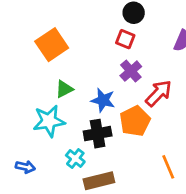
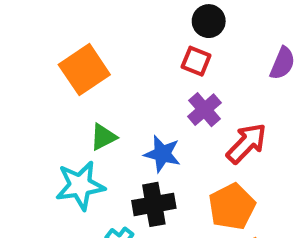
orange pentagon: (135, 121) -> (232, 207), moved

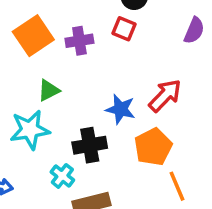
purple cross: (204, 110) -> (79, 41), moved, turned 32
blue star: (162, 154) -> (121, 109), moved

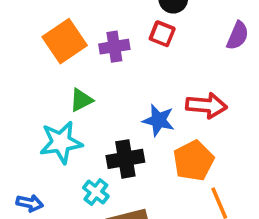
red arrow: (165, 96) -> (206, 106), turned 51

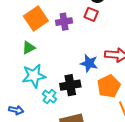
green triangle: (81, 100) -> (29, 48), moved
cyan cross: (96, 192) -> (49, 97), moved

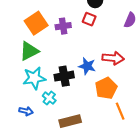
green triangle: (29, 48) -> (29, 51), size x1.5
black cross: (70, 85) -> (64, 76), moved
blue arrow: (16, 110) -> (26, 111), moved

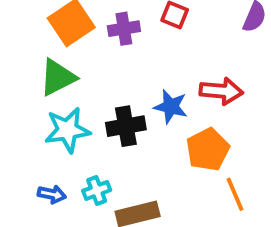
cyan cross: (49, 98) -> (97, 190), moved, turned 32

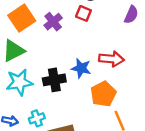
purple cross: (124, 29) -> (53, 22), turned -30

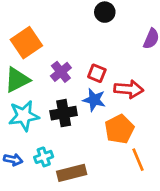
red square: (83, 13) -> (97, 73), moved
purple cross: (53, 22) -> (61, 72), moved

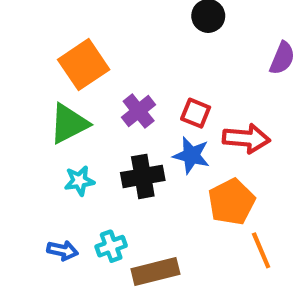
cyan star: (24, 116) -> (79, 181), size x0.6

